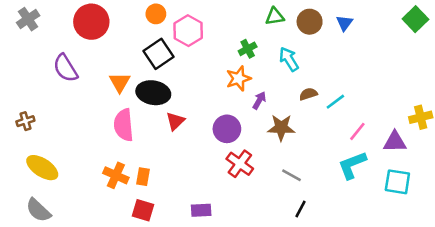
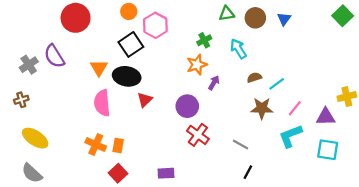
gray cross: (28, 19) -> (29, 65), moved
brown star: (281, 128) -> (262, 108), moved
red square: (143, 210) -> (118, 173), turned 30

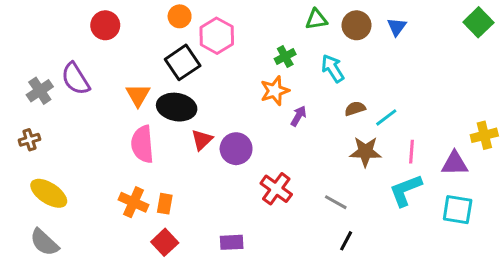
red circle: (76, 18) -> (105, 25), size x0.7
purple circle: (187, 106) -> (236, 149), moved
pink line: (295, 108) -> (412, 152), turned -35

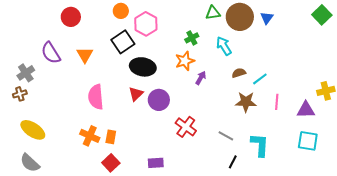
brown circle: (357, 25) -> (240, 17), size x1.4
gray cross: (40, 91) -> (26, 73), moved
orange triangle: (138, 95) -> (85, 55), moved
black ellipse: (177, 107) -> (143, 67), moved
cyan L-shape: (406, 190) -> (260, 145), moved, turned 115

